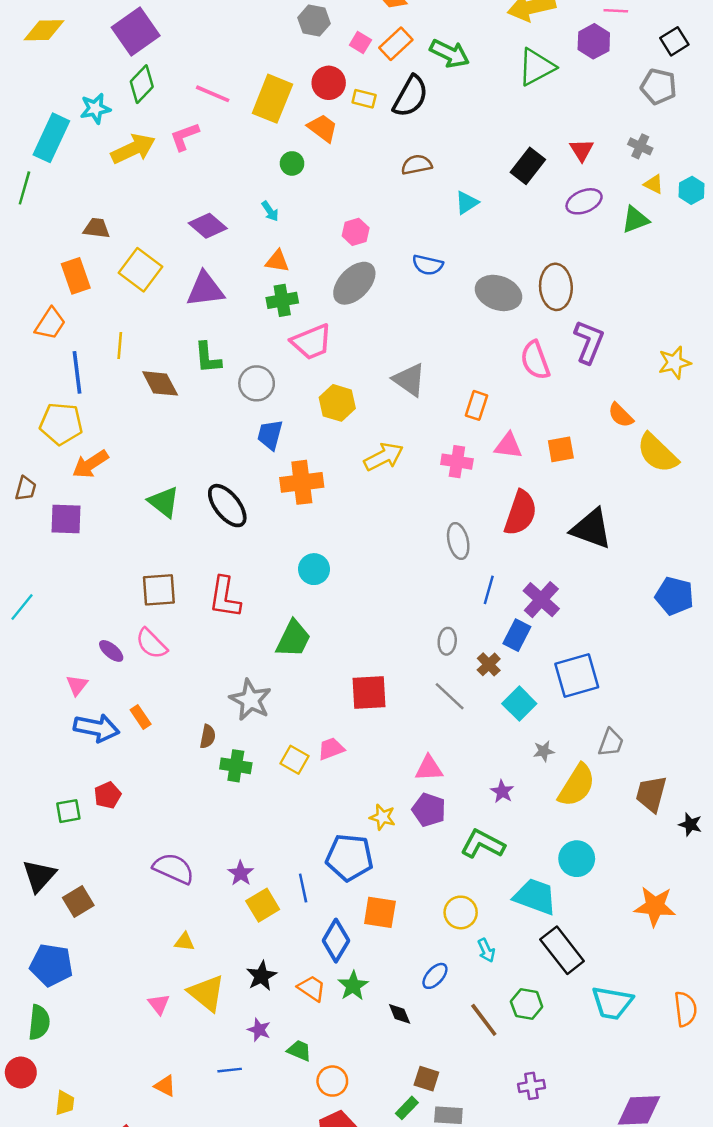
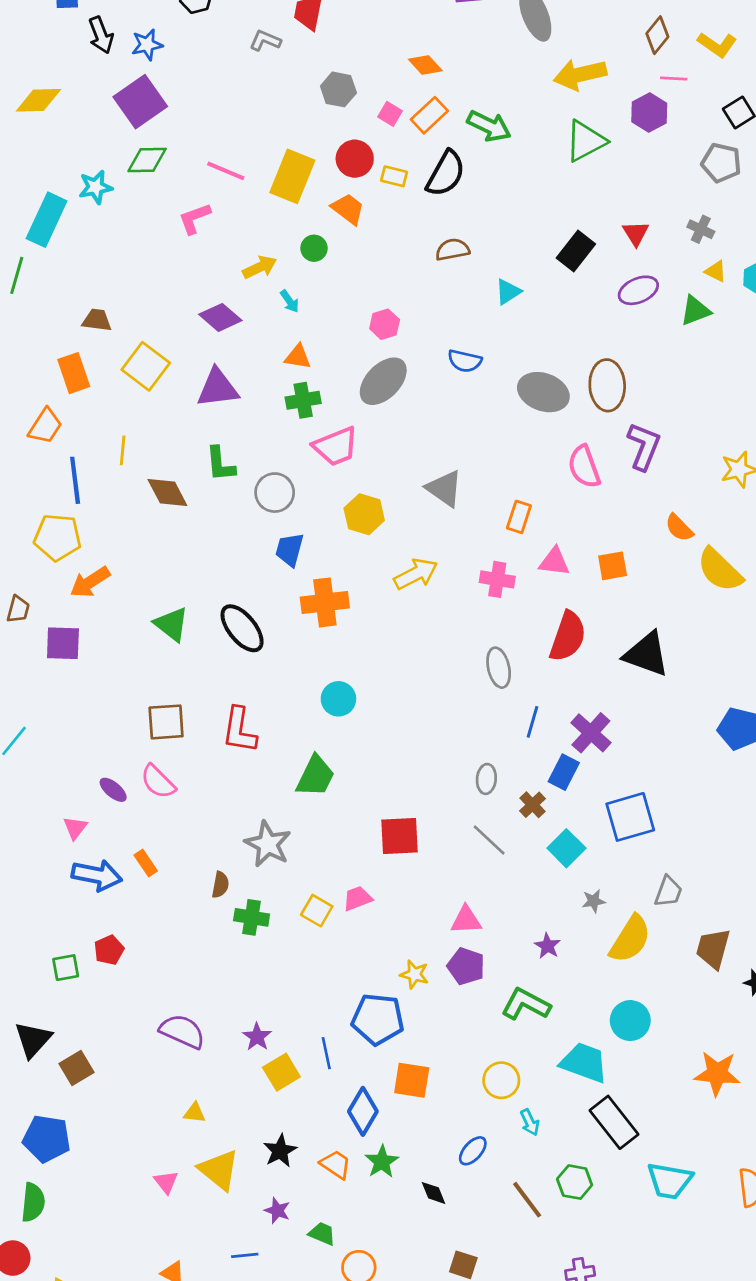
green diamond: (142, 84) -> (147, 160), turned 45
yellow arrow: (133, 149) -> (260, 267), moved, size x0.7

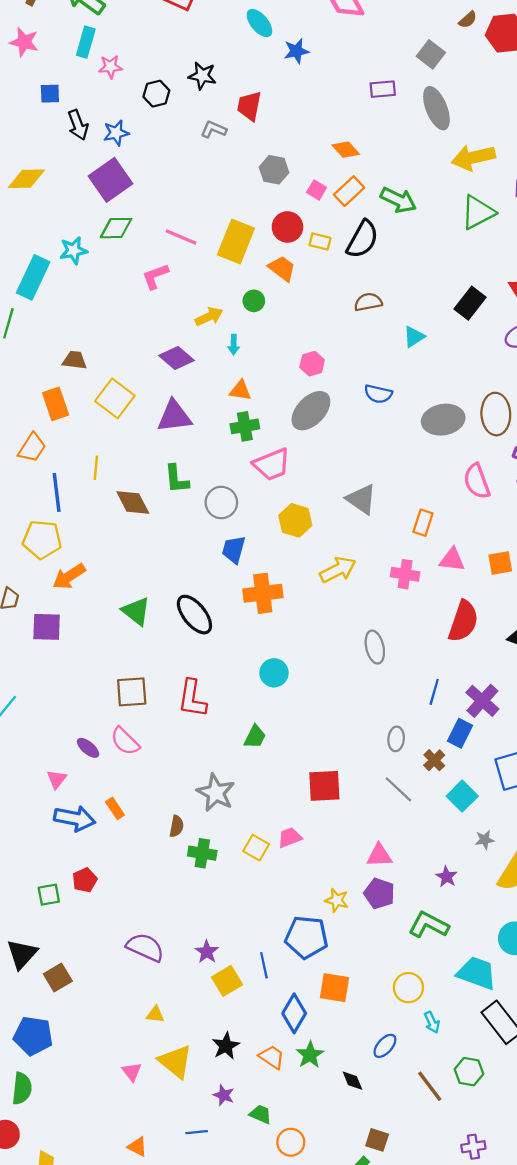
cyan arrow: (290, 301) -> (234, 345), turned 36
gray ellipse: (543, 392) -> (443, 420), turned -30
gray ellipse: (499, 668) -> (375, 647), moved
green trapezoid: (315, 776) -> (255, 737), size x0.7

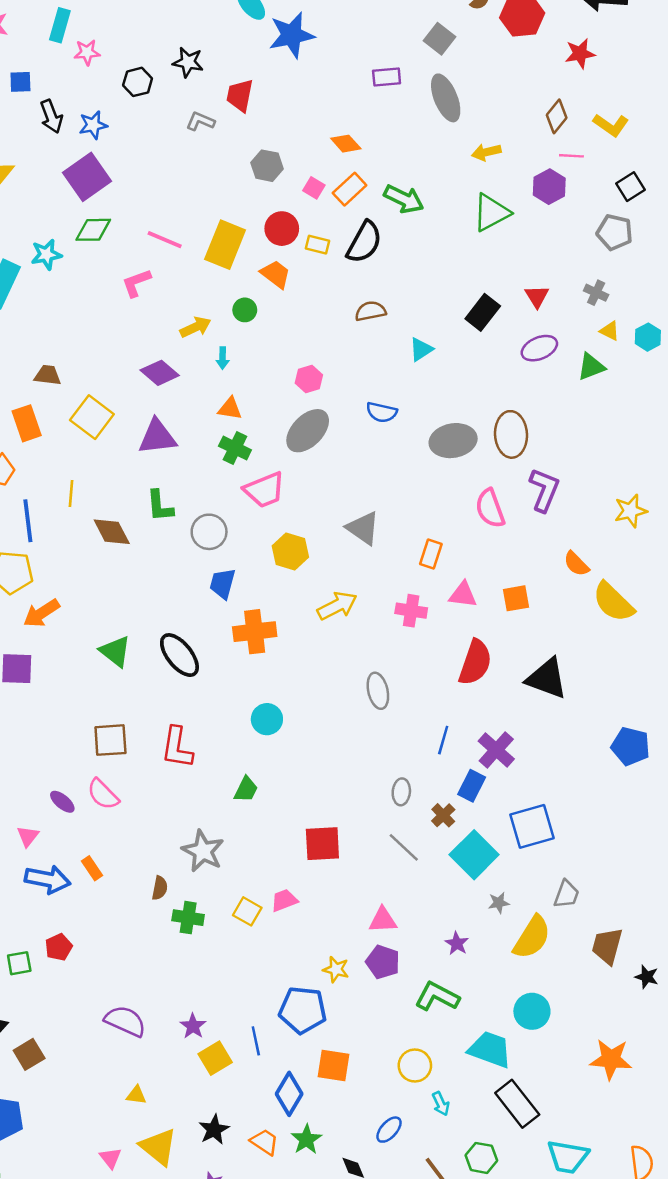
blue star: (296, 51) -> (292, 35), size x1.6
yellow arrow: (473, 157) -> (486, 152), size x0.6
green cross: (245, 426) -> (235, 448), turned 36
cyan square: (462, 796) -> (474, 855), size x1.4

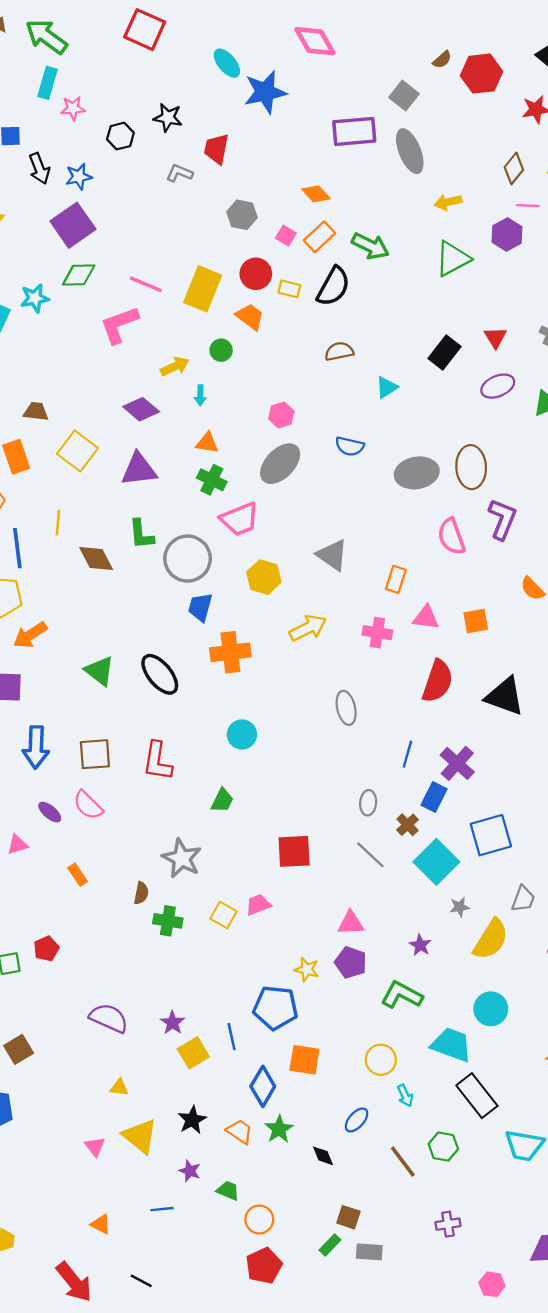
purple rectangle: (387, 77) -> (354, 131), size x1.6
pink L-shape: (136, 283) -> (119, 325), size x1.4
gray circle: (209, 532) -> (188, 559), size x1.4
pink triangle: (28, 836) -> (17, 844), turned 35
blue arrow: (48, 879) -> (36, 747), moved, turned 81

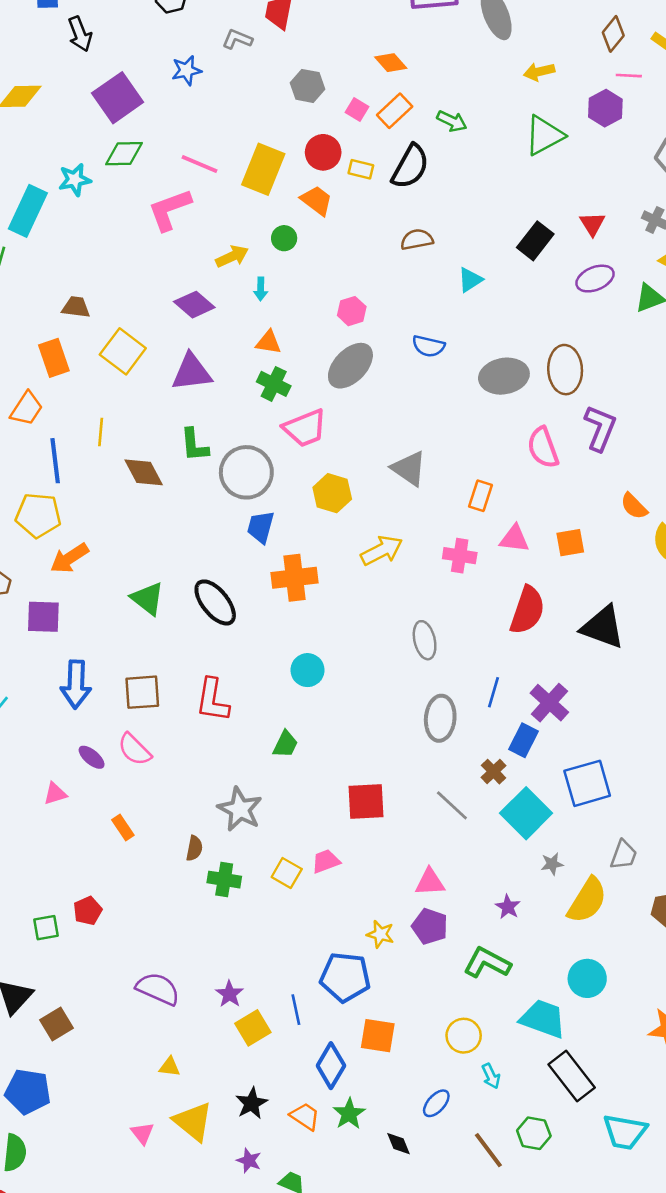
blue star: (79, 177) -> (187, 70), moved
green arrow: (370, 246) -> (452, 121), size x0.7
gray ellipse: (368, 803) -> (440, 718), moved, size x1.6

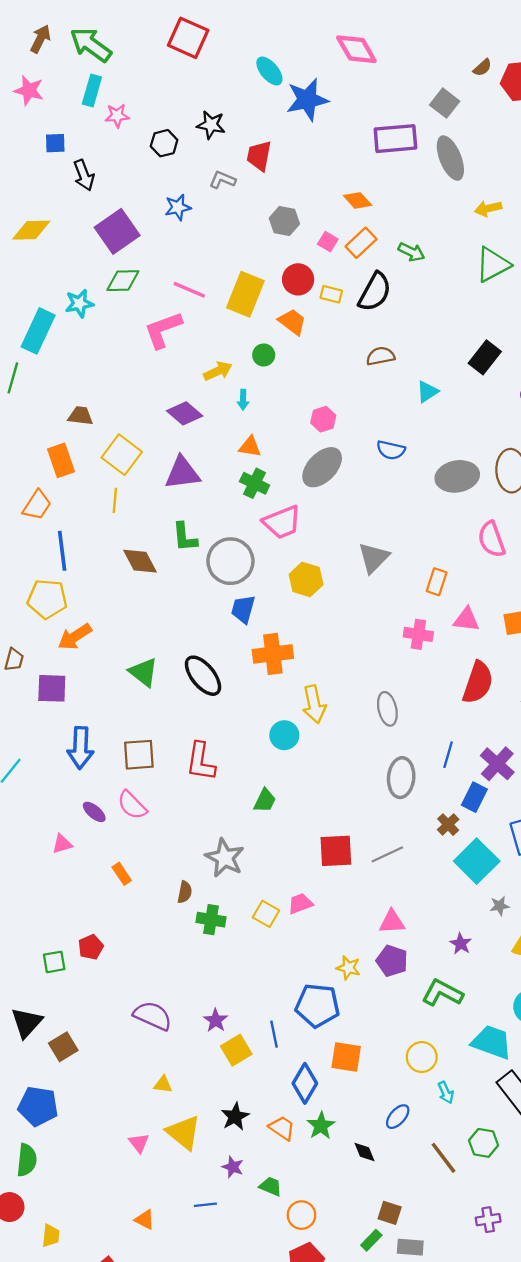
yellow line: (101, 432) -> (115, 500), moved
gray triangle: (409, 468) -> (374, 558), turned 40
yellow arrow: (382, 550) -> (314, 704), moved, turned 105
gray line: (452, 805) -> (387, 854), moved, turned -68

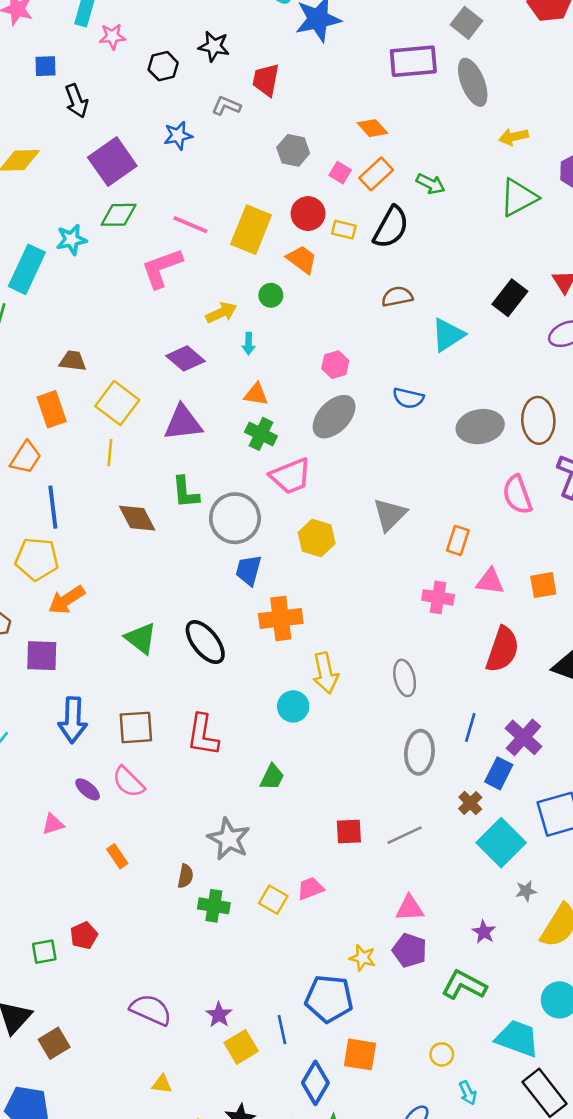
cyan triangle: (427, 392) -> (448, 335), size x1.4
red square: (336, 851) -> (349, 832), size x0.7
yellow circle: (422, 1057) -> (442, 1054), size x0.7

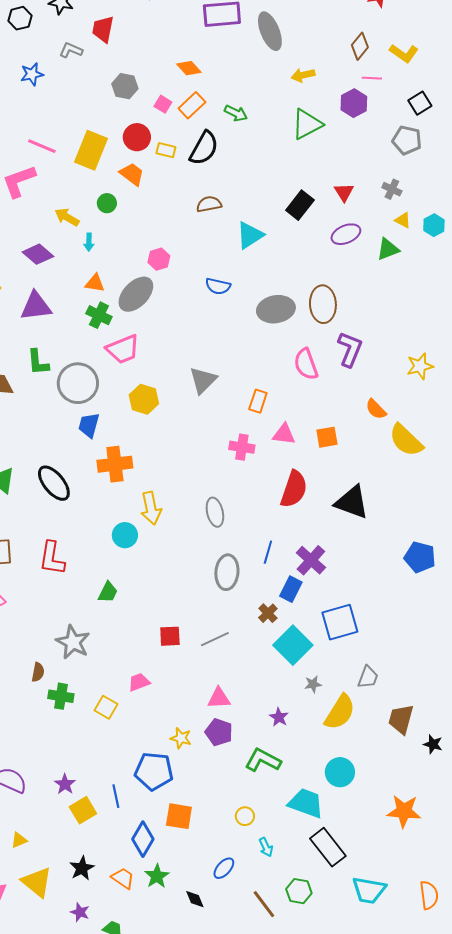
yellow arrow: (221, 313) -> (67, 217), turned -125
gray ellipse: (334, 417) -> (136, 294), moved
yellow square: (273, 900) -> (106, 707), moved
yellow triangle: (162, 1084) -> (19, 840), turned -30

